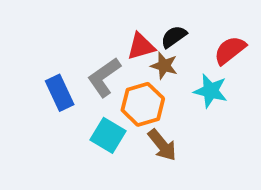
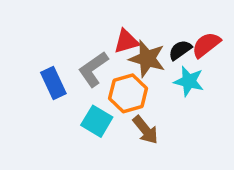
black semicircle: (174, 37) -> (180, 50), moved
brown star: (164, 66) -> (147, 59), size x1.5

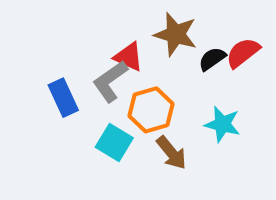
red triangle: (126, 41) -> (129, 57), moved, turned 40
brown star: (147, 59) -> (175, 34), moved
cyan star: (189, 81) -> (222, 124), moved

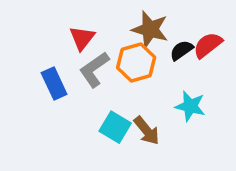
red triangle: (129, 57) -> (82, 38), moved, turned 44
orange hexagon: (151, 110) -> (136, 63), moved
cyan square: (114, 143) -> (115, 127), moved

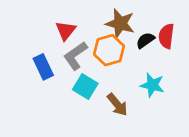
red semicircle: (208, 45) -> (166, 36), turned -45
cyan square: (115, 127) -> (85, 86), moved

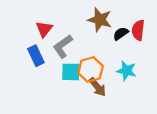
red triangle: (66, 31) -> (44, 29), moved
orange hexagon: (109, 50) -> (91, 70), moved
cyan square: (85, 86) -> (71, 72), turned -30

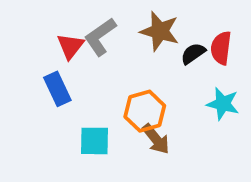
gray L-shape: (63, 46) -> (100, 37), moved
cyan star: (127, 71) -> (223, 104), moved
cyan square: (71, 72) -> (95, 141), moved

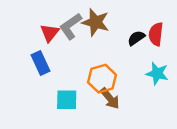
brown star: (160, 31) -> (96, 22), moved

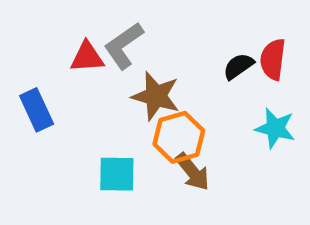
brown star: (96, 22) -> (156, 96), moved
red triangle: (50, 33) -> (87, 57), turned 48
blue rectangle: (40, 63) -> (37, 110), moved

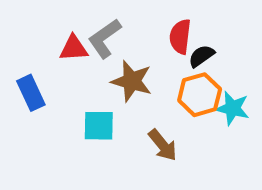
red semicircle: (273, 59) -> (180, 37), moved
orange hexagon: (179, 137) -> (200, 95), moved
cyan square: (117, 174) -> (99, 126), moved

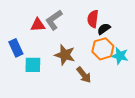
brown star: (132, 81) -> (65, 55), moved
cyan square: (99, 126) -> (33, 65), moved

